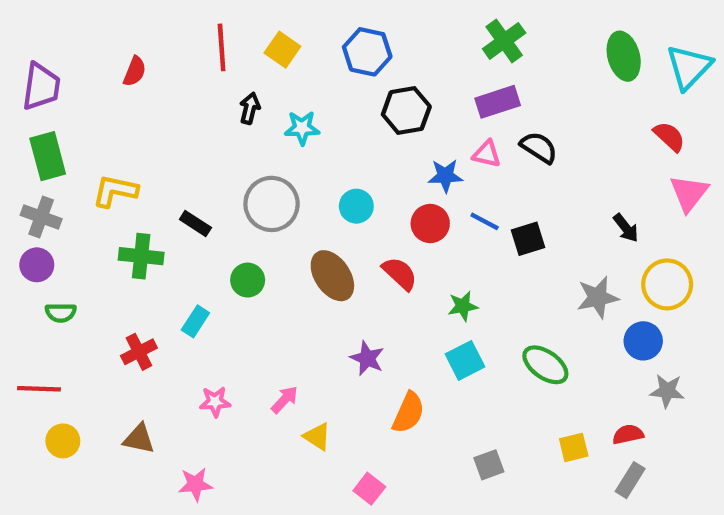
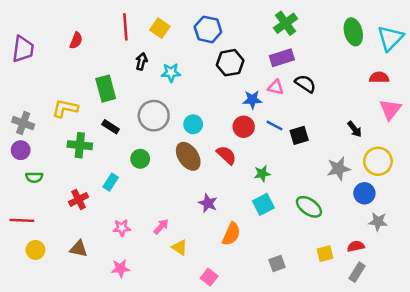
red semicircle: (669, 137) -> (379, 77), turned -42
green rectangle: (48, 156) -> (106, 89), moved
cyan circle: (356, 206) -> (193, 124), moved
pink star: (195, 484) -> (120, 268), moved

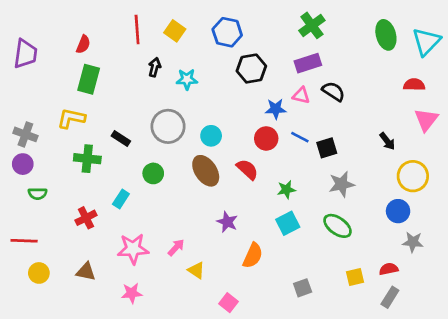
green rectangle: (106, 89) -> (89, 79), moved, turned 30
gray star: (339, 169) -> (342, 184), moved
pink star: (122, 228) -> (133, 249), size x1.6

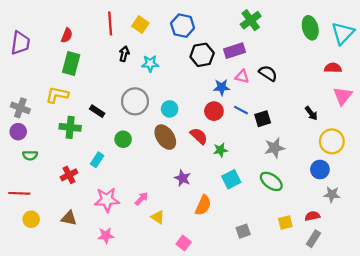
purple rectangle: (308, 63) -> (234, 51), moved
green star: (286, 190) -> (220, 150), moved

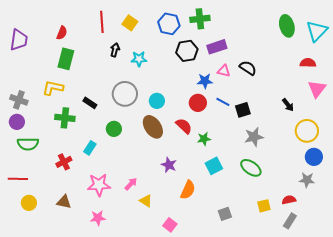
green cross: (251, 20) -> (200, 19), moved, turned 30
green semicircle: (30, 155) -> (28, 144), size x1.5
blue circle: (320, 170) -> (314, 157), moved

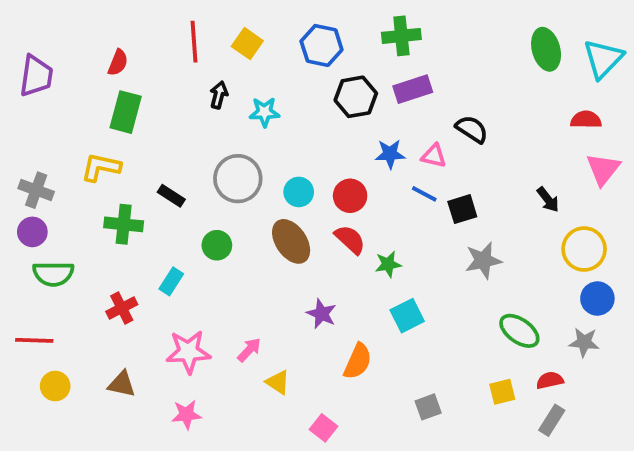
green cross: (200, 19) -> (401, 36), moved
pink triangle: (224, 71) -> (434, 156), moved
red circle: (198, 103) -> (350, 196), moved
green ellipse: (251, 168) -> (519, 331), moved

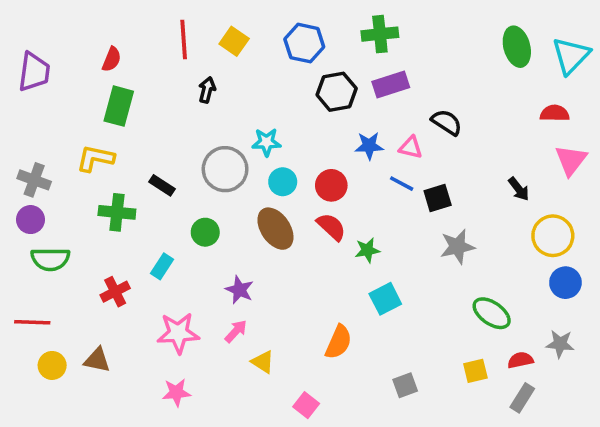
cyan star: (264, 112) -> (266, 142), moved
purple star: (322, 314) -> (239, 290), moved
gray star: (584, 342) -> (560, 344), moved
brown triangle: (122, 384) -> (97, 360), moved

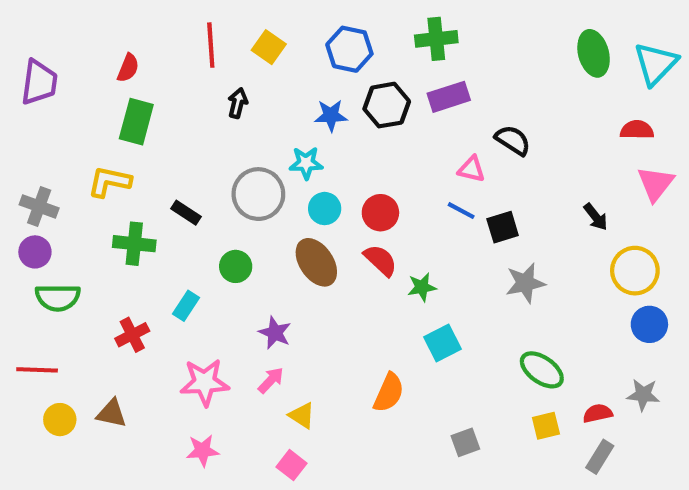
blue star: (369, 146) -> (331, 115), moved
green ellipse: (492, 313) -> (542, 370), moved
pink square: (306, 405) -> (291, 465), moved

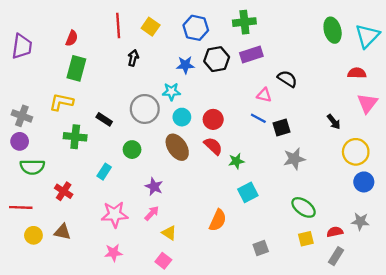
red cross: (132, 335) -> (64, 191), moved, turned -30

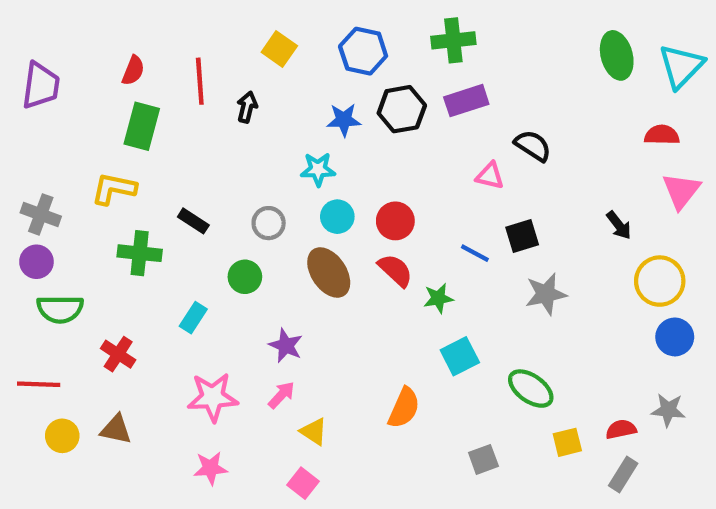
red line: (118, 25) -> (200, 81), moved
gray circle: (145, 109) -> (269, 223), moved, size x0.6
blue line: (258, 118) -> (475, 253), moved
green ellipse: (304, 207) -> (531, 389), moved

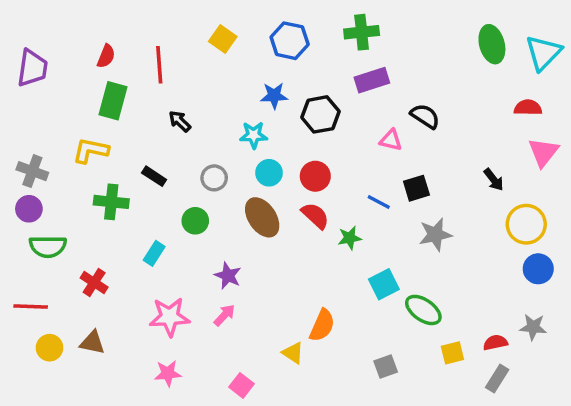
black arrow: (247, 107) -> (180, 121), moved, turned -60
black hexagon: (402, 109) -> (320, 114), moved
cyan square: (460, 356) -> (384, 284), moved
yellow triangle: (314, 432) -> (293, 353), moved

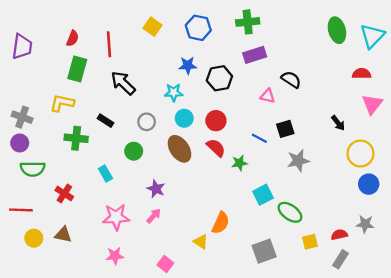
black arrow: (180, 121) -> (123, 83), size x1.6
cyan rectangle: (154, 253) -> (105, 174), turned -63
gray square: (386, 367) -> (264, 251), size x1.5

